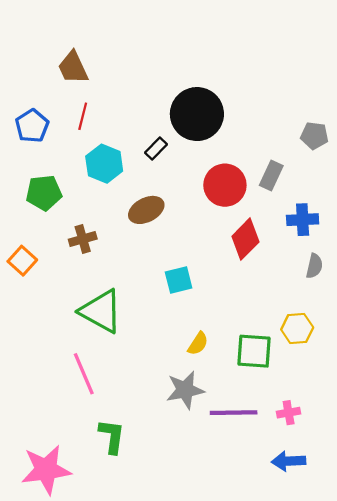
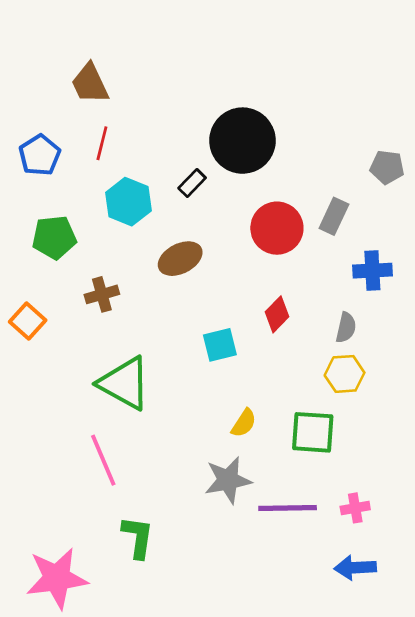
red diamond: (245, 239) -> (277, 314), moved, size x0.7
gray semicircle: (314, 266) -> (346, 328), moved
yellow hexagon: (297, 329) -> (345, 374), moved

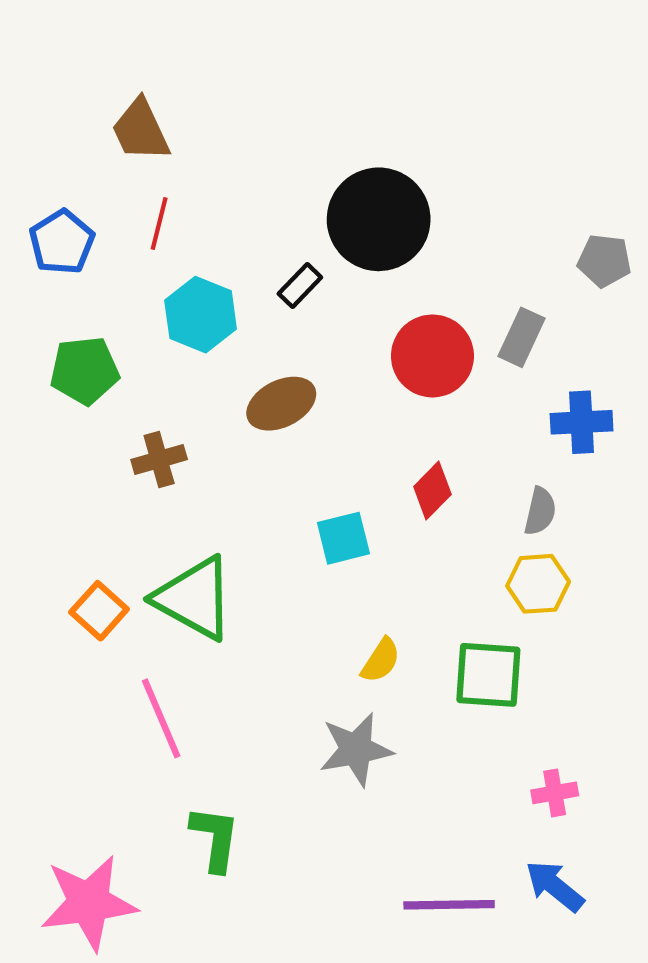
orange square: (28, 321) -> (99, 611), moved
purple line: (288, 508) -> (449, 905), moved
blue arrow: (355, 568) -> (555, 886), turned 42

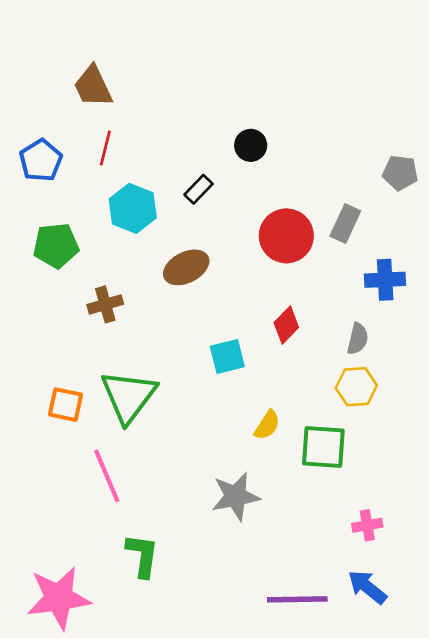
black circle: (379, 219) -> (251, 145), size x0.5
green triangle: (194, 598) -> (129, 396), turned 38
orange square: (99, 611) -> (66, 405), turned -30
yellow semicircle: (381, 660) -> (267, 425), moved

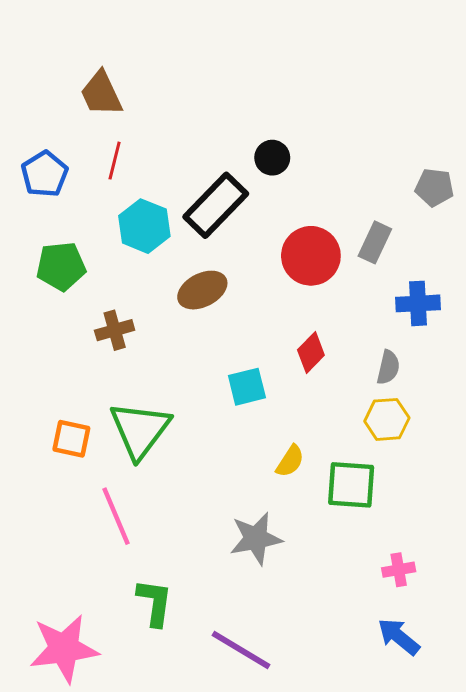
black rectangle: (199, 189) -> (216, 205), size x2.0
purple line: (297, 599) -> (241, 650), moved, turned 32

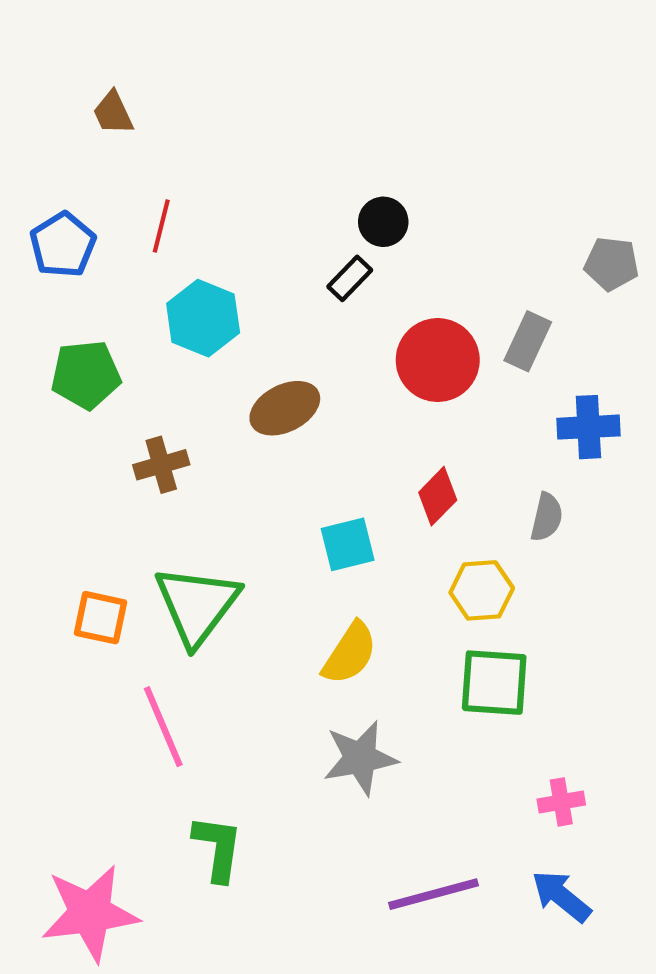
brown trapezoid: (101, 94) -> (113, 113), moved, size x0.7
black rectangle: (216, 205) -> (350, 278), moved, size x0.5
yellow hexagon: (387, 419) -> (482, 590), moved
yellow semicircle: (290, 461) -> (350, 653), moved, size x1.4
purple line: (241, 650) -> (433, 894), moved, turned -46

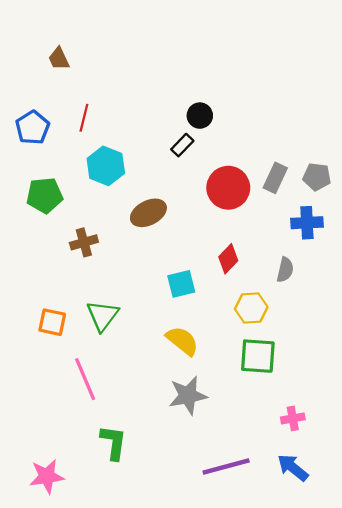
gray pentagon: (612, 264) -> (317, 177), moved
green triangle: (197, 605) -> (103, 316), size x0.7
yellow semicircle: (350, 653) -> (182, 341), turned -84
pink star: (90, 913) -> (47, 476), size x0.7

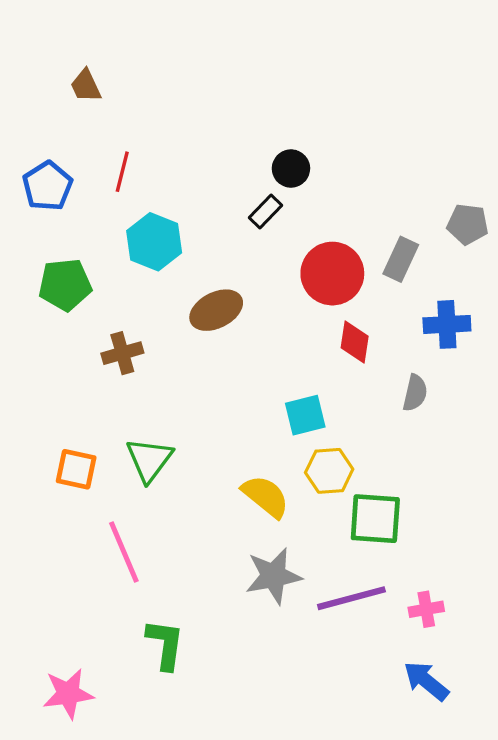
gray pentagon: (317, 177) -> (468, 224), moved
red diamond: (228, 259) -> (355, 342), moved, turned -36
cyan square: (181, 284) -> (305, 415), moved
yellow hexagon: (251, 308) -> (329, 471), moved
purple line: (226, 467) -> (351, 598), moved

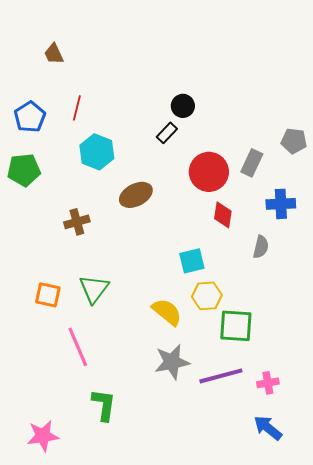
green pentagon: (65, 285) -> (24, 170), moved

